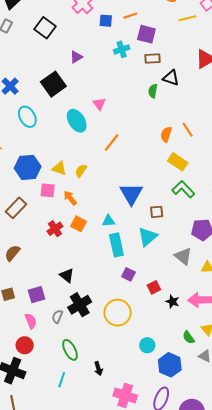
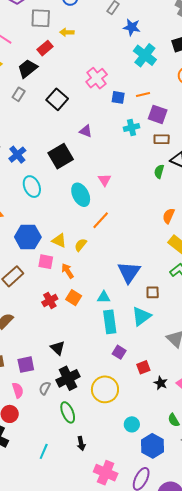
purple triangle: (76, 57) -> (86, 131), turned 48
orange line: (112, 142) -> (101, 220), moved
green ellipse: (70, 350) -> (68, 412), moved

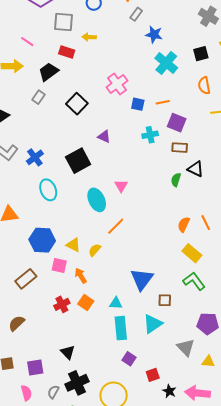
red rectangle: (45, 48) -> (67, 52), turned 56

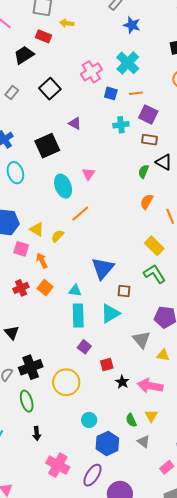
cyan cross: (166, 63) -> (128, 63), moved
gray rectangle: (38, 97) -> (12, 93), moved
orange semicircle: (184, 224) -> (147, 202), moved
black triangle: (68, 352) -> (12, 333), moved

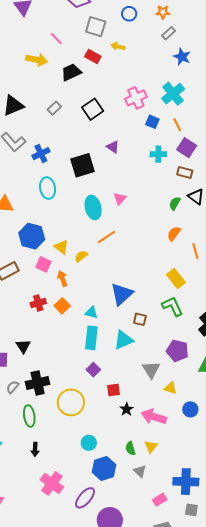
orange line: (136, 93) -> (177, 125), turned 64

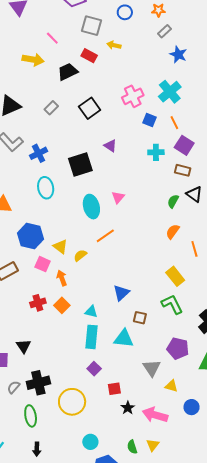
blue triangle: (122, 294) -> (121, 293), size x0.7
cyan triangle: (123, 340) -> (124, 339), turned 30

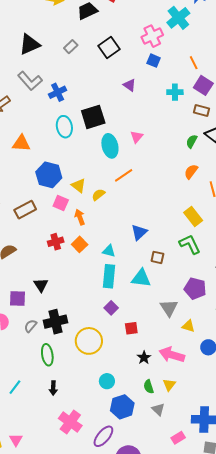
cyan cross: (170, 92) -> (178, 18), moved
blue square: (150, 120) -> (154, 61), moved
black square: (80, 164) -> (93, 117), moved
black star: (128, 408) -> (144, 358), moved

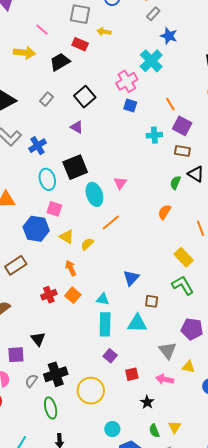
purple triangle: (129, 85) -> (77, 127), moved
orange semicircle: (191, 172) -> (164, 212), moved
pink square: (61, 203) -> (54, 209), moved
pink arrow: (172, 355) -> (165, 379), moved, size x0.7

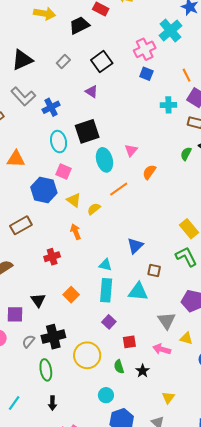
orange semicircle: (164, 212) -> (149, 172), moved
orange square: (73, 295) -> (71, 295), moved
green semicircle: (154, 431) -> (119, 367), moved

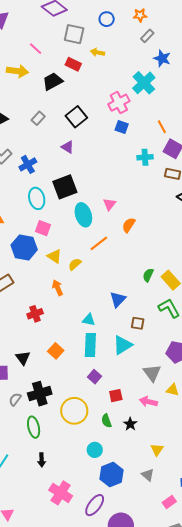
green semicircle: (186, 154) -> (148, 275), moved
cyan triangle: (138, 292) -> (123, 345), turned -35

